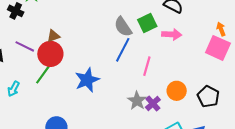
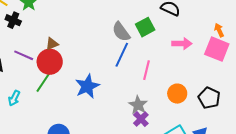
pink arrow: (172, 34) -> (182, 44), moved
purple cross: (153, 104) -> (141, 119), moved

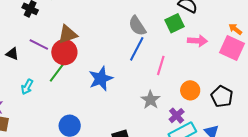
green square: (145, 27) -> (175, 23), moved
orange arrow: (219, 30) -> (235, 29), turned -32
brown triangle: (52, 44) -> (68, 34), size x1.5
purple cross: (141, 119) -> (177, 116), moved

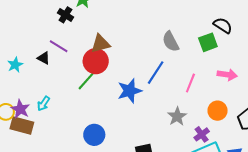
pink arrow: (197, 41) -> (227, 75), moved
purple line: (39, 45) -> (59, 46), moved
blue line: (137, 49) -> (156, 73), moved
cyan arrow: (27, 87) -> (43, 104), moved

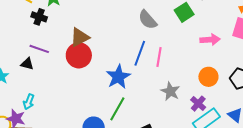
green line: (88, 79) -> (117, 109), moved
pink line: (190, 83) -> (159, 57), moved
cyan arrow: (43, 104) -> (29, 102), moved

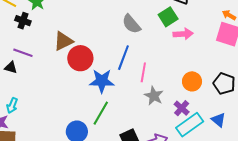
pink arrow: (210, 40) -> (183, 34), moved
red circle: (79, 55) -> (80, 58), moved
pink line: (159, 57) -> (143, 72), moved
blue star: (118, 77) -> (102, 81), turned 30

